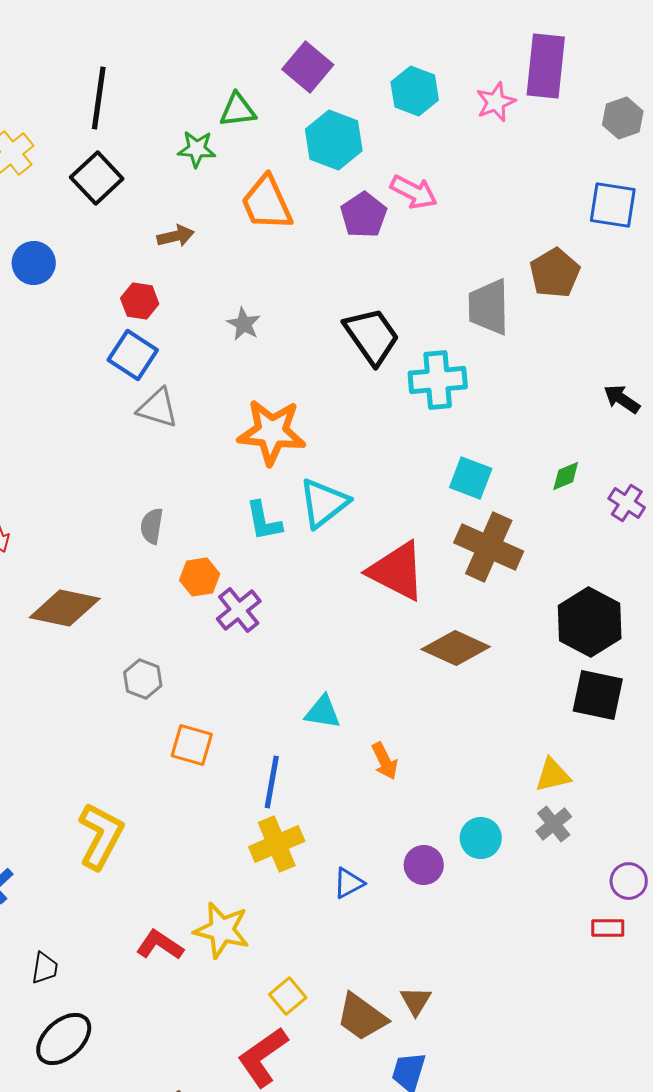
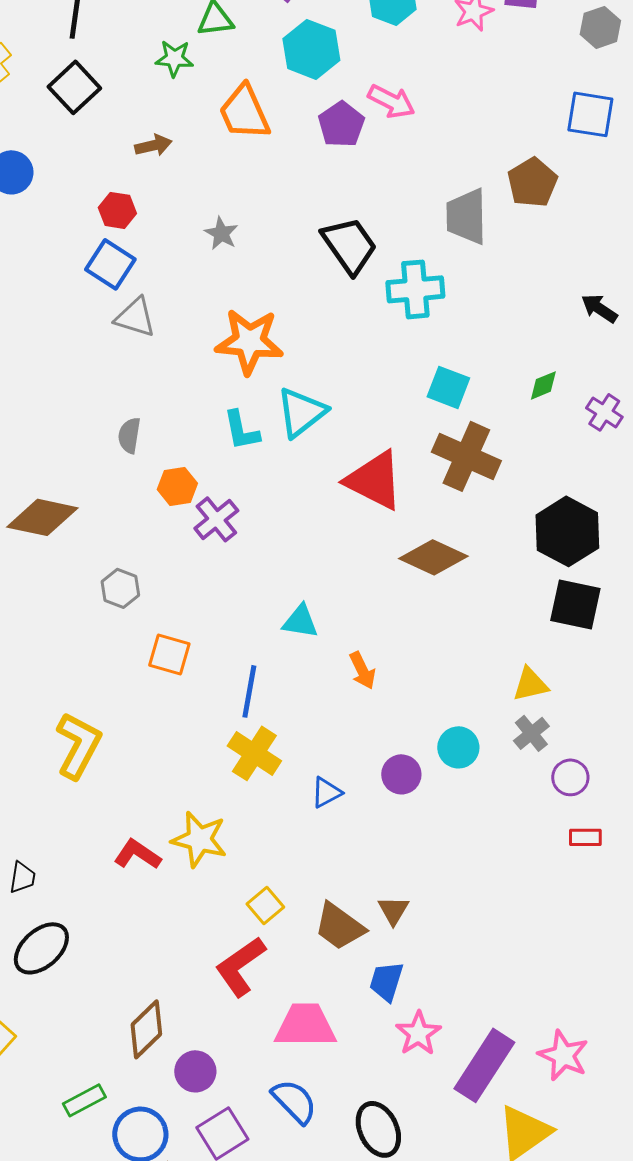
yellow cross: (277, 844) -> (254, 753), turned -34
purple circle: (629, 881) -> (570, 777), moved

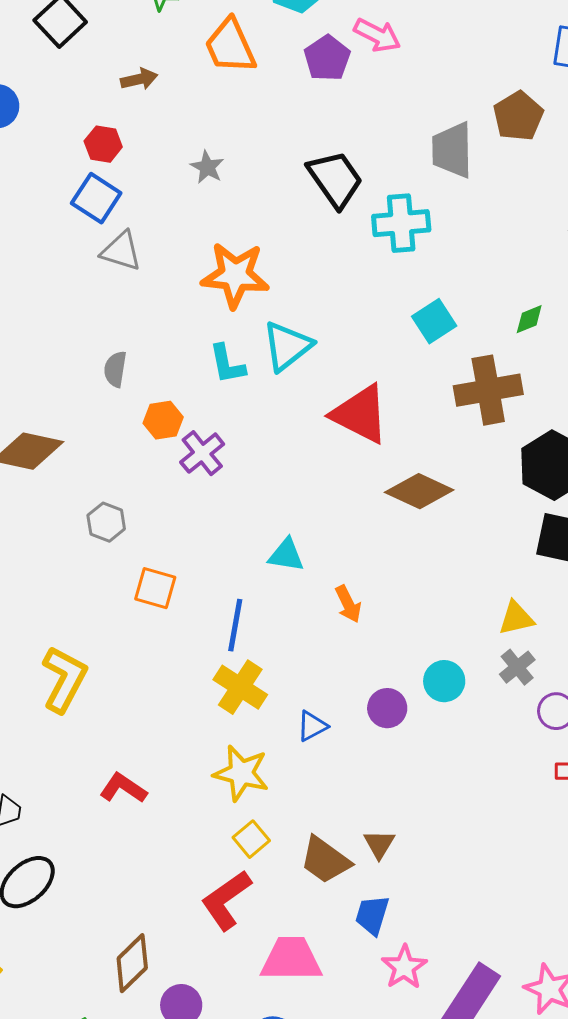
cyan square: (448, 387) -> (434, 321), turned 36
brown cross: (466, 456) -> (488, 390), moved, turned -34
yellow star: (199, 839) -> (241, 773), moved

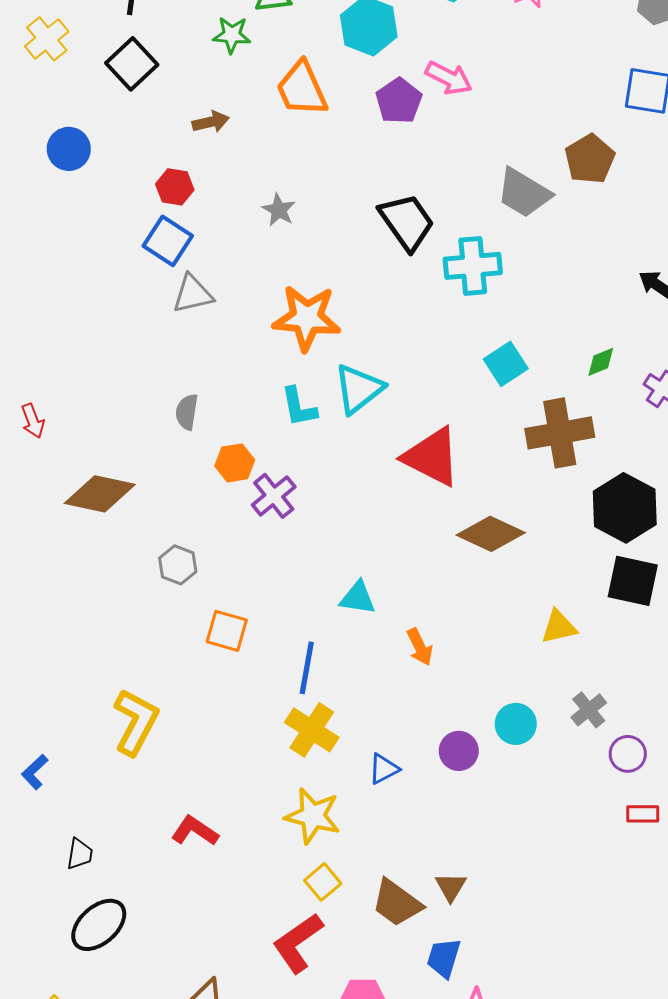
gray trapezoid: (452, 150) -> (524, 193), turned -58
gray triangle: (121, 251) -> (193, 294), turned -30
yellow triangle: (516, 618) -> (559, 627), moved

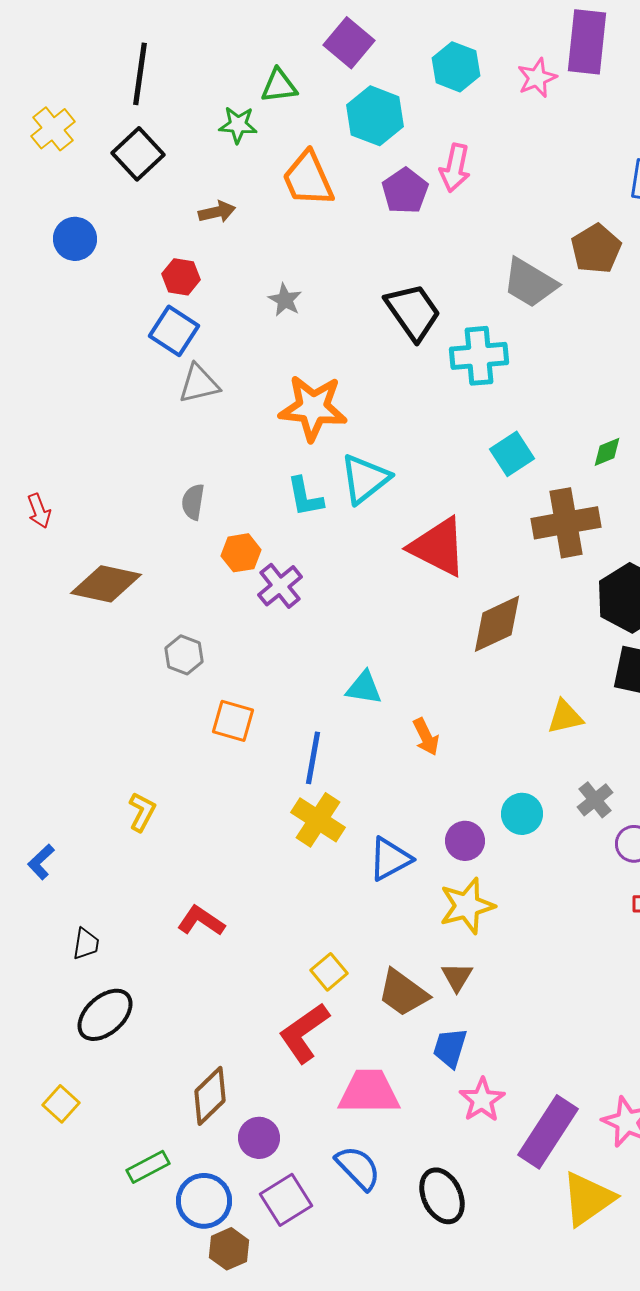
pink arrow: (449, 78) -> (455, 168), turned 75
brown diamond: (491, 534) -> (497, 624), turned -50
yellow L-shape: (136, 722) -> (142, 812), size x0.6
blue triangle: (384, 769) -> (390, 859), size x1.4
yellow star: (313, 816) -> (467, 906), moved, turned -30

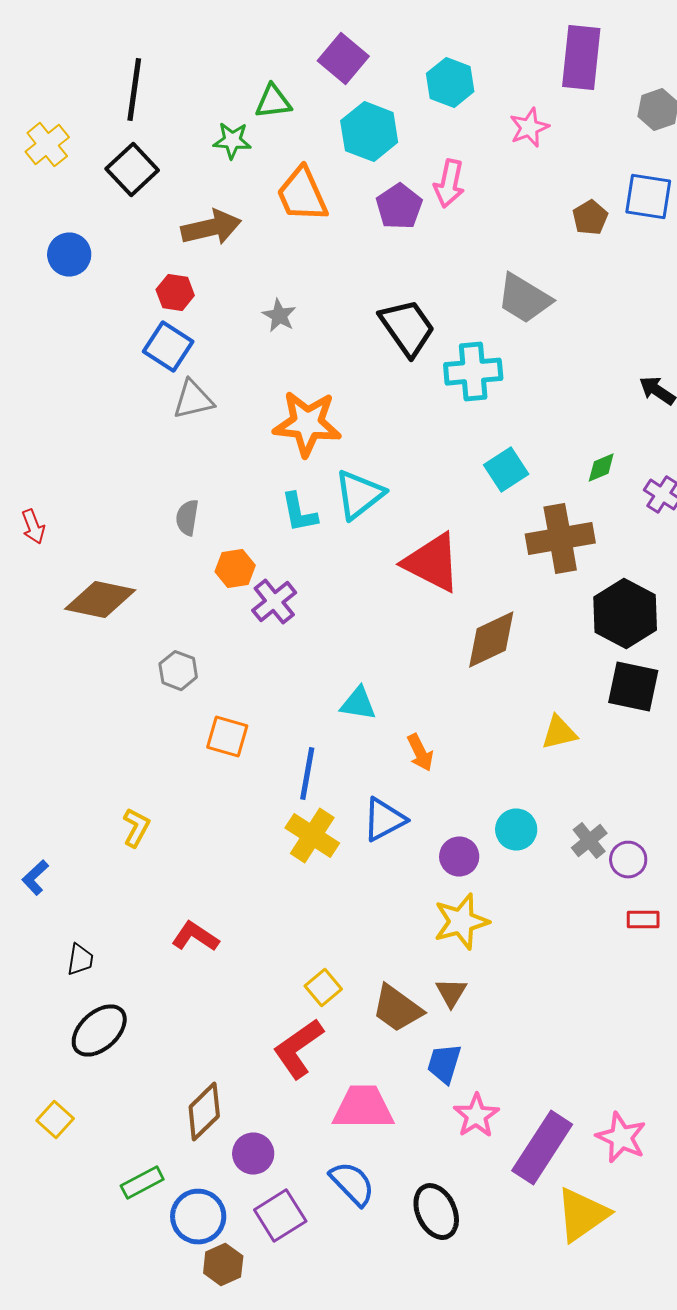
pink star: (537, 78) -> (529, 128), moved
brown arrow: (217, 212) -> (211, 228), size x1.6
brown pentagon: (596, 249) -> (590, 218), moved, size x0.7
gray cross: (595, 800) -> (589, 841), moved
blue triangle: (390, 859) -> (384, 820), moved

